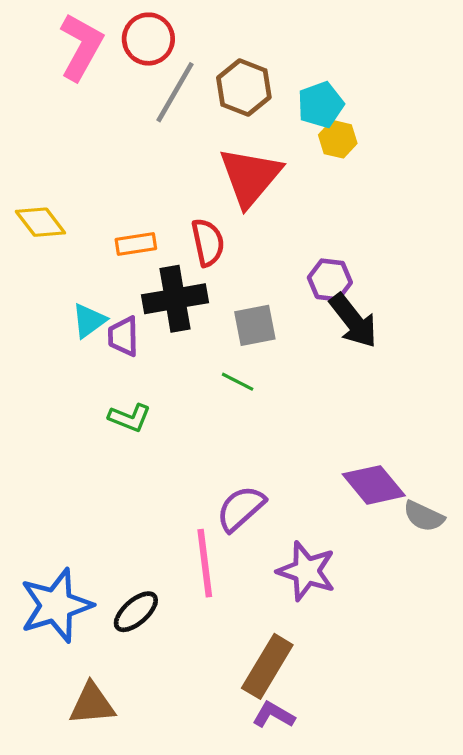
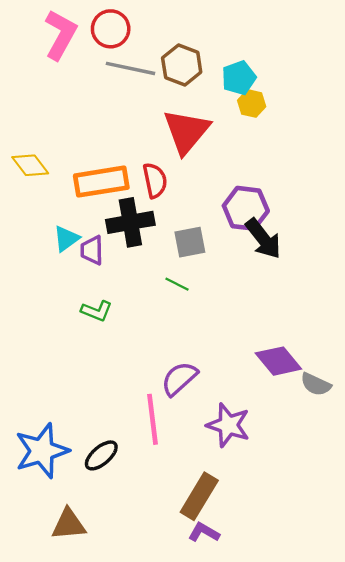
gray line: (175, 92) -> (130, 68), turned 72
orange rectangle: (136, 244) -> (101, 182), size x1.8
purple hexagon: (330, 280) -> (246, 208), size x1.4

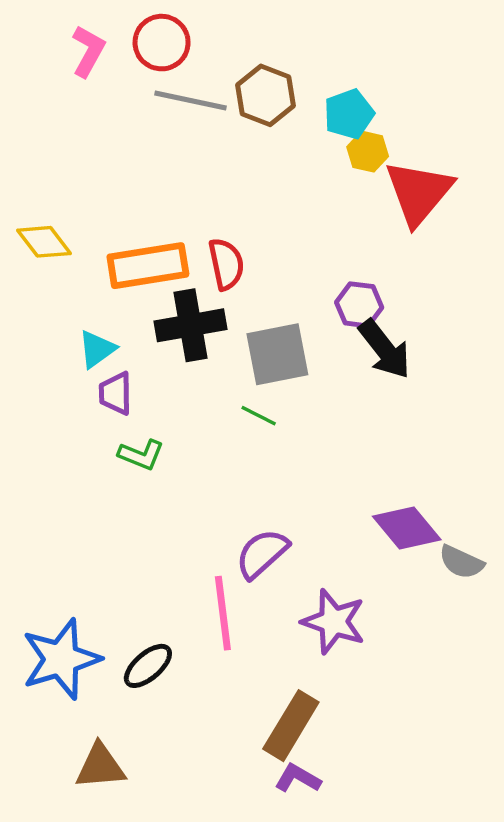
pink L-shape: (60, 35) -> (88, 51), size x0.7
red triangle: (186, 131) -> (419, 192), moved
purple hexagon: (246, 208) -> (359, 305), size x0.7
gray square: (190, 242) -> (277, 354), size x1.4
purple trapezoid: (92, 250) -> (116, 393), moved

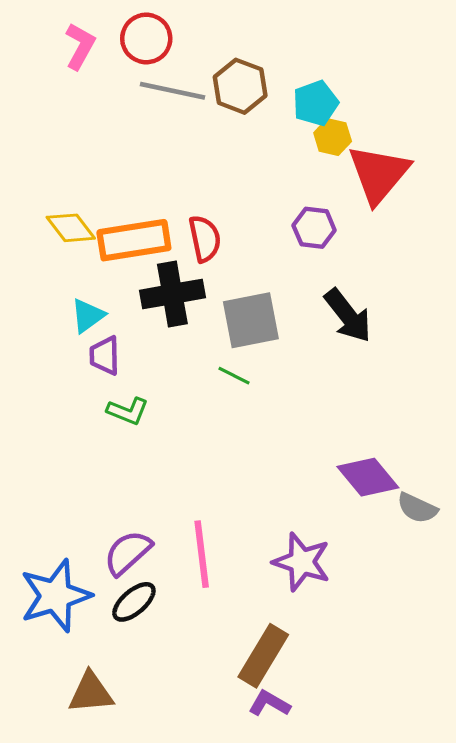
yellow diamond: (44, 242) -> (71, 228), moved
purple hexagon: (359, 305) -> (314, 228), moved
purple semicircle: (262, 553) -> (128, 553), moved

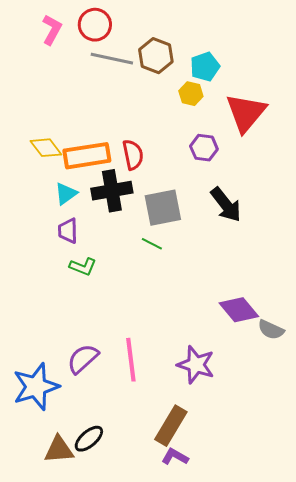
yellow hexagon: (333, 137) -> (191, 94), moved
cyan triangle: (88, 316) -> (66, 194), moved
black ellipse: (134, 602) -> (89, 439), moved

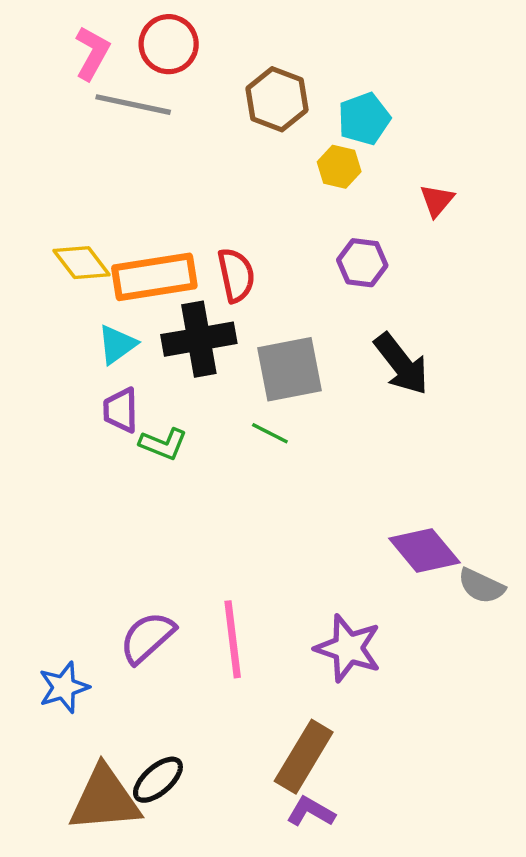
gray line: (112, 59) -> (133, 105), moved
red triangle: (246, 113) -> (437, 200), size x0.5
green L-shape: (83, 267) -> (163, 444), moved
blue star: (36, 387) -> (64, 687), size x0.6
brown triangle: (59, 450) -> (105, 799), size x1.4

